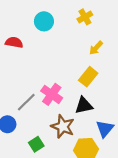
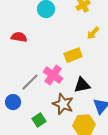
red semicircle: (14, 42) -> (19, 37), moved
yellow rectangle: (88, 77) -> (73, 55), moved, turned 30

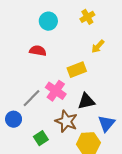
red semicircle: (19, 37) -> (38, 51), moved

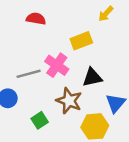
gray line: (31, 98) -> (29, 74), turned 30

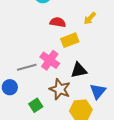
red semicircle: (36, 19) -> (58, 22), moved

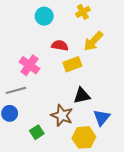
yellow arrow: (90, 18) -> (93, 41), size x1.5
pink cross: (50, 60) -> (29, 65), moved
gray line: (27, 67) -> (16, 90), moved

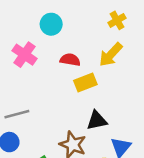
yellow cross: (83, 12) -> (117, 20), moved
pink cross: (29, 65) -> (25, 55), moved

